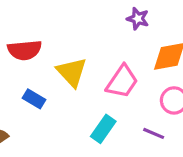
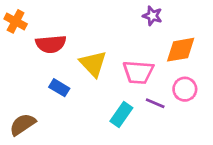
pink trapezoid: (122, 82) -> (138, 72), turned 60
purple line: (154, 133) -> (155, 103), moved

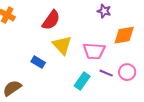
red semicircle: (51, 44) -> (51, 20), moved, turned -50
pink circle: (185, 89) -> (127, 72), moved

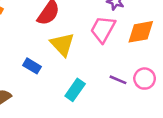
pink trapezoid: (94, 51) -> (103, 29), moved, turned 115
cyan rectangle: (82, 81) -> (75, 90), moved

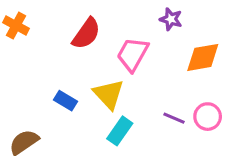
pink trapezoid: (103, 29) -> (133, 54), moved
yellow triangle: (62, 44) -> (109, 94), moved

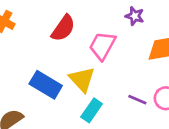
blue rectangle: (66, 101) -> (46, 85), size x1.6

